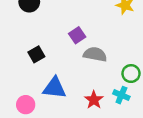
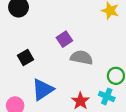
blue triangle: (54, 88) -> (43, 90), turned -40

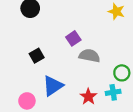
cyan cross: (107, 96) -> (113, 92), turned -32

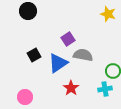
blue triangle: (53, 86) -> (58, 63), moved
red star: (88, 97) -> (71, 88), moved

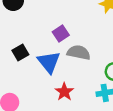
blue triangle: (58, 63) -> (49, 62), turned -35

